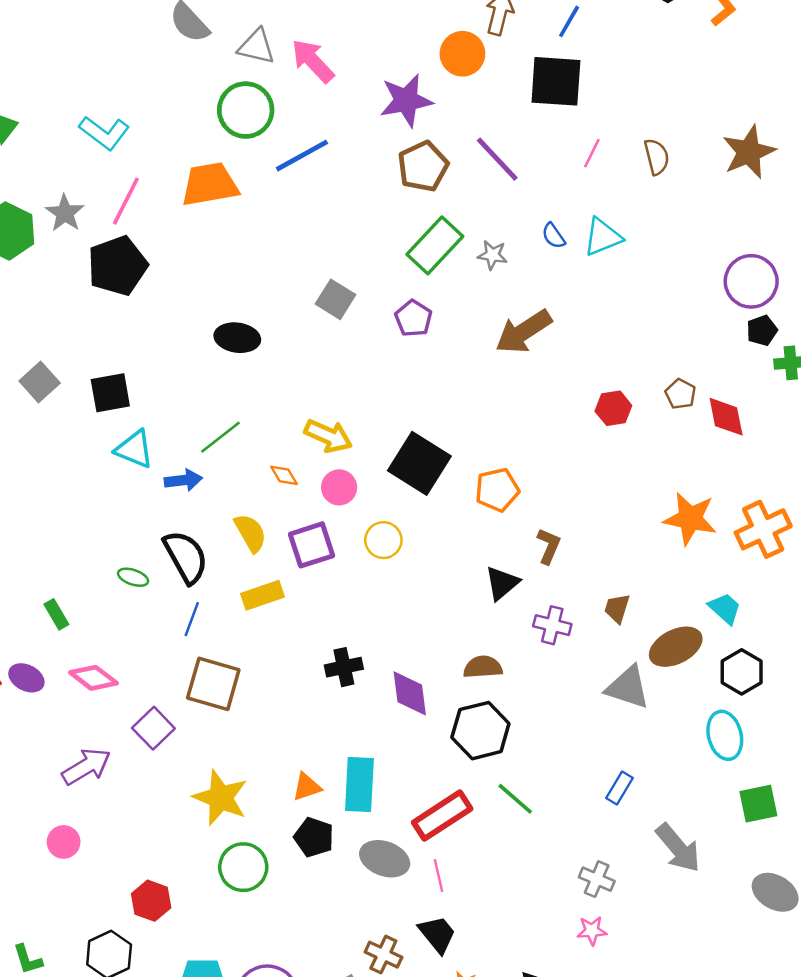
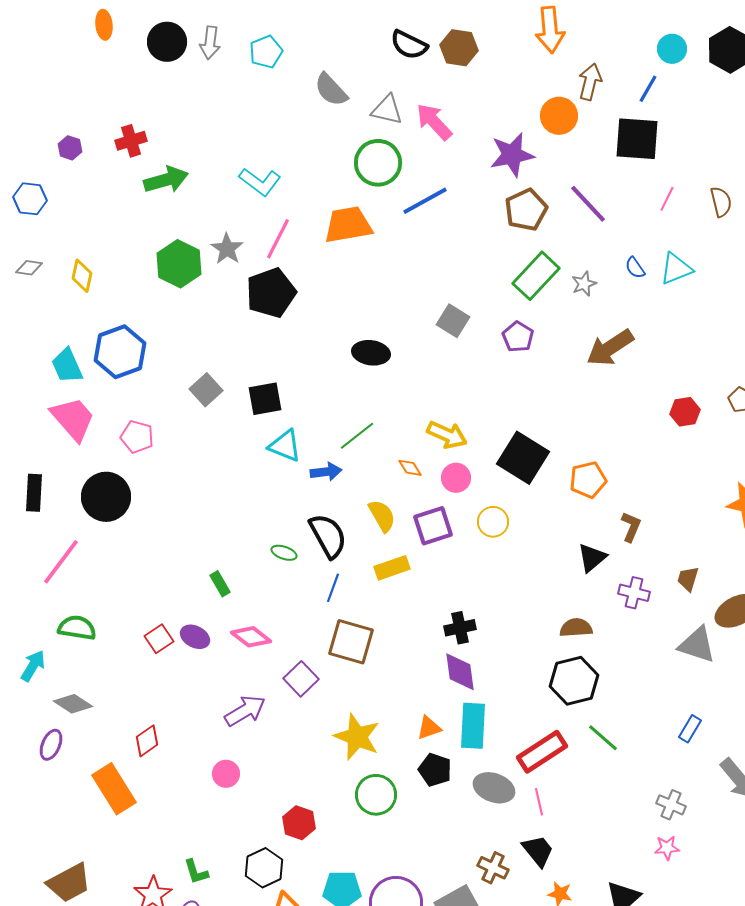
gray star: (492, 255) -> (584, 284), turned -30
purple diamond: (410, 693) -> (460, 672), moved

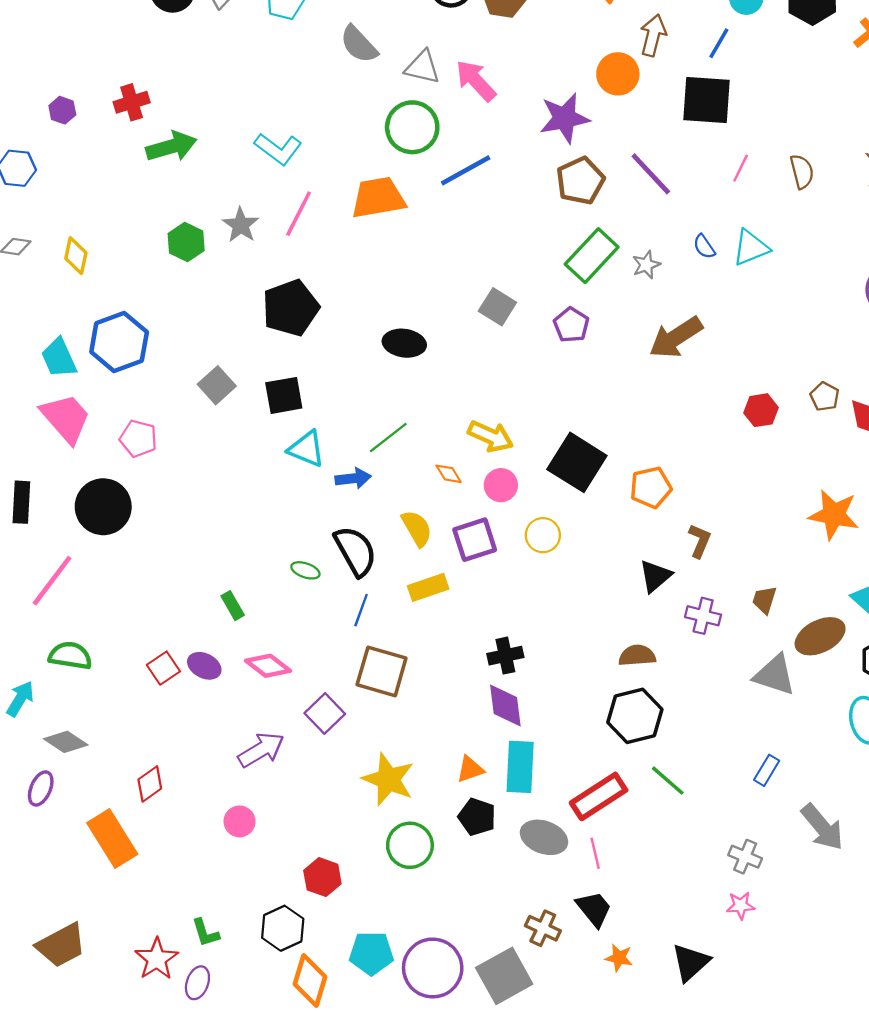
green hexagon: (179, 264) -> (186, 242), size x0.7
black pentagon: (271, 293) -> (291, 308), moved

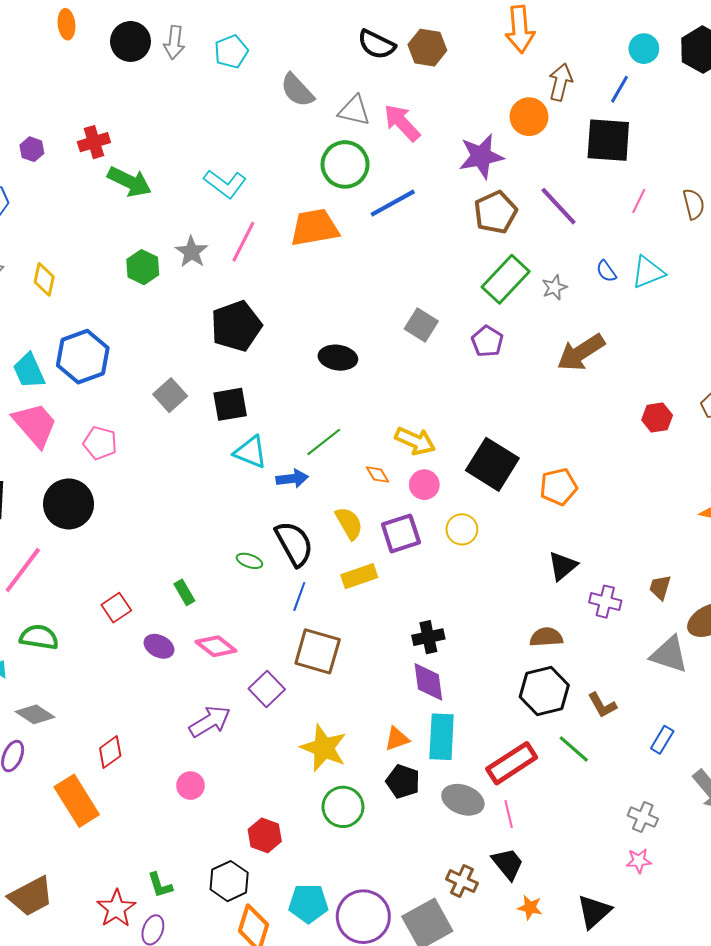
green arrow: (171, 147) -> (130, 182), turned 42
brown L-shape: (700, 541) -> (602, 705), moved, turned 128
red square: (163, 668) -> (116, 608), moved

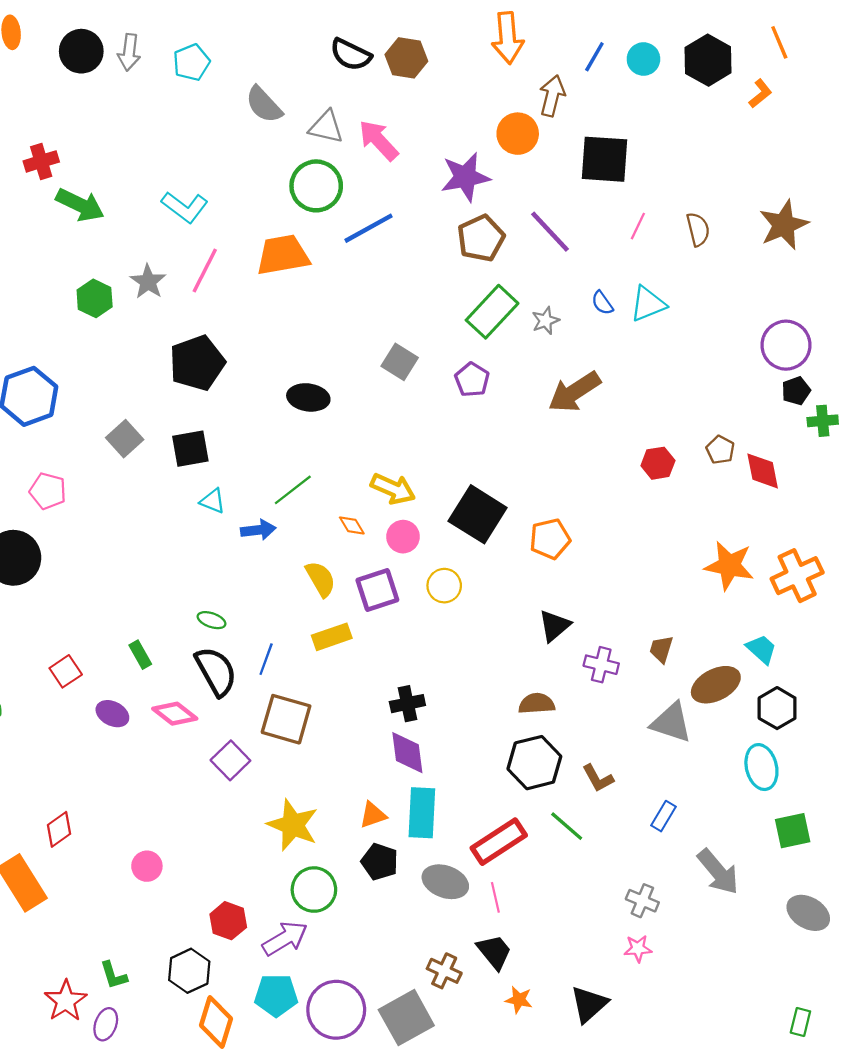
blue line: (619, 89) -> (594, 57), moved
cyan triangle: (250, 452) -> (213, 501), size x0.7
black semicircle: (294, 544) -> (216, 671), moved
purple arrow: (210, 721) -> (285, 939), moved

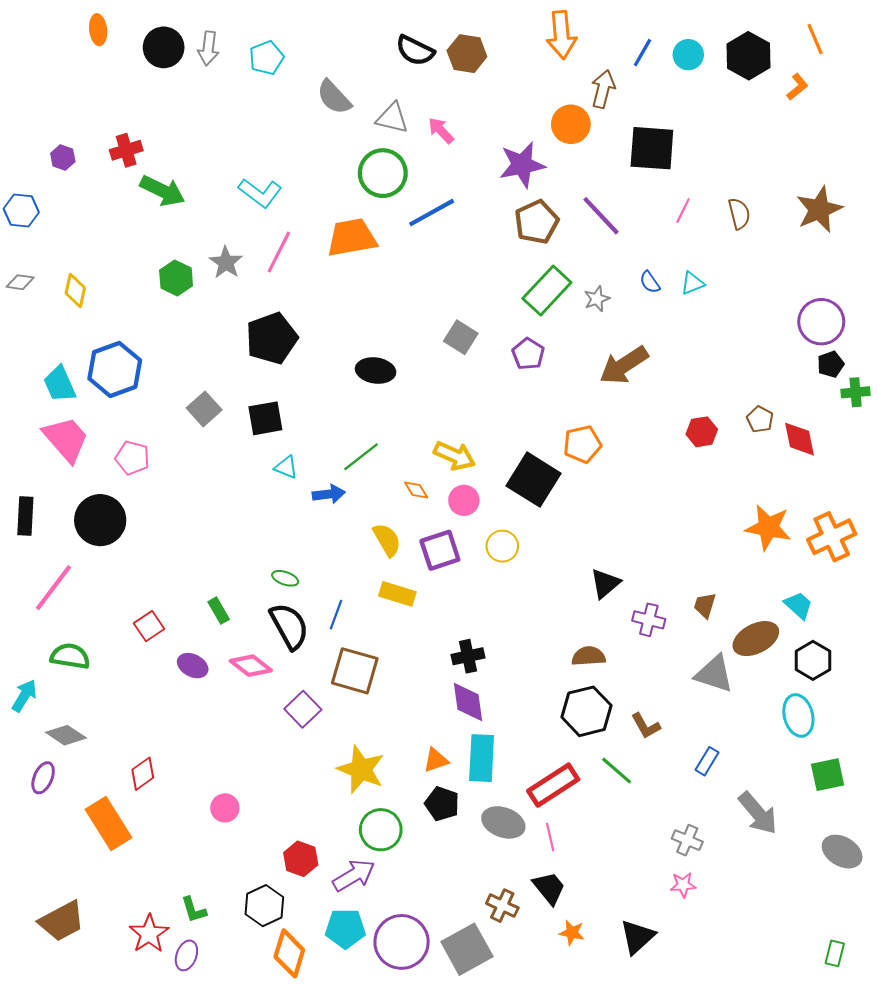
pink arrow: (379, 140) -> (441, 130), size x0.7
cyan triangle: (648, 304) -> (692, 283), size x0.7
orange pentagon: (550, 539) -> (582, 444), moved
yellow rectangle: (332, 637) -> (397, 594), turned 36

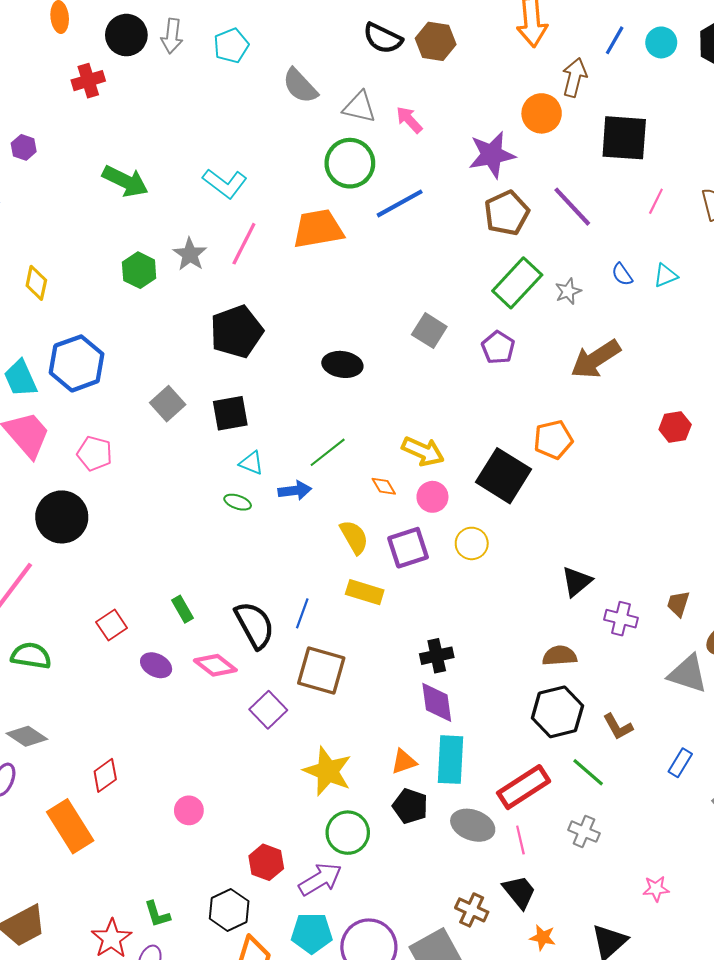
red cross: (126, 150) -> (88, 81), moved
green ellipse: (285, 578) -> (238, 502), moved
gray cross: (687, 840) -> (584, 832), moved

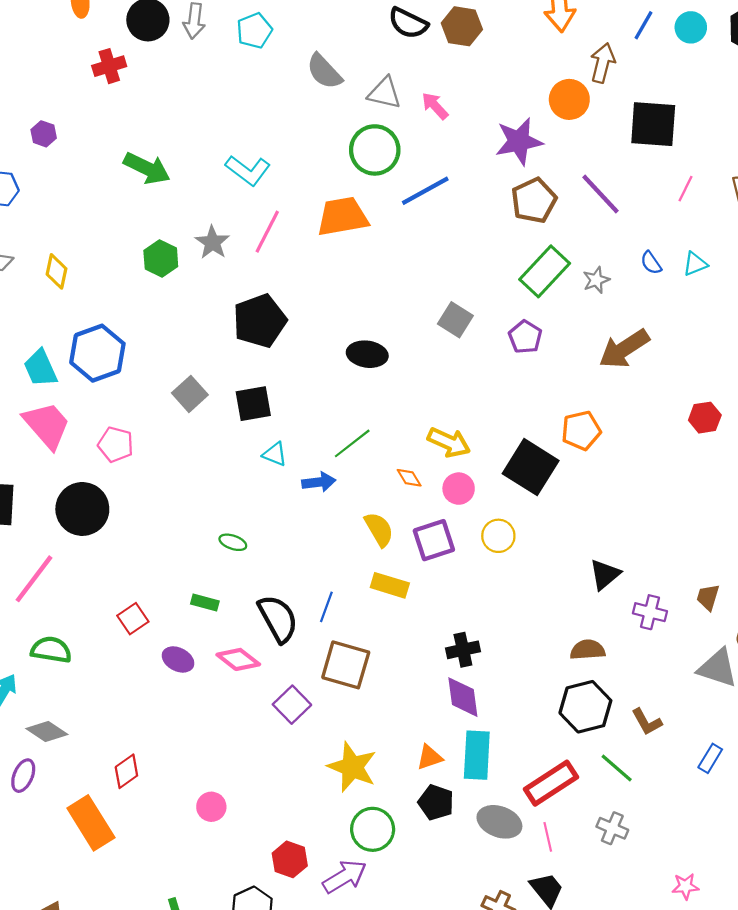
green ellipse: (238, 502) -> (233, 542), moved
green rectangle: (183, 609) -> (205, 603), turned -45

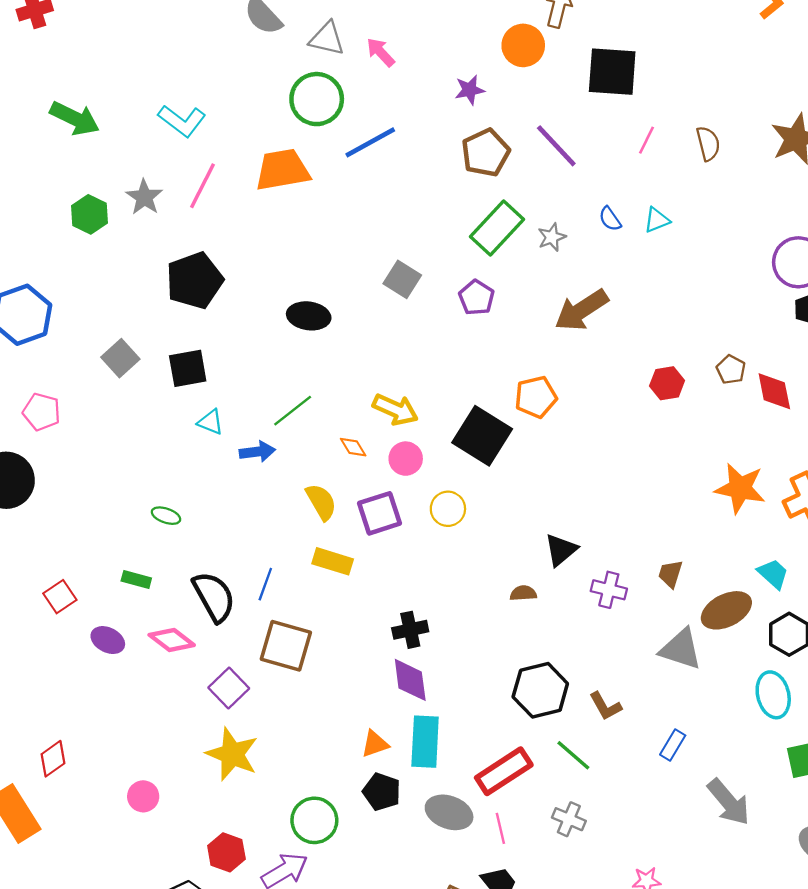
purple star: (519, 141) -> (470, 90), size x0.6
brown semicircle: (588, 650) -> (523, 593), moved, size x0.7
yellow star: (352, 767) -> (232, 754), moved

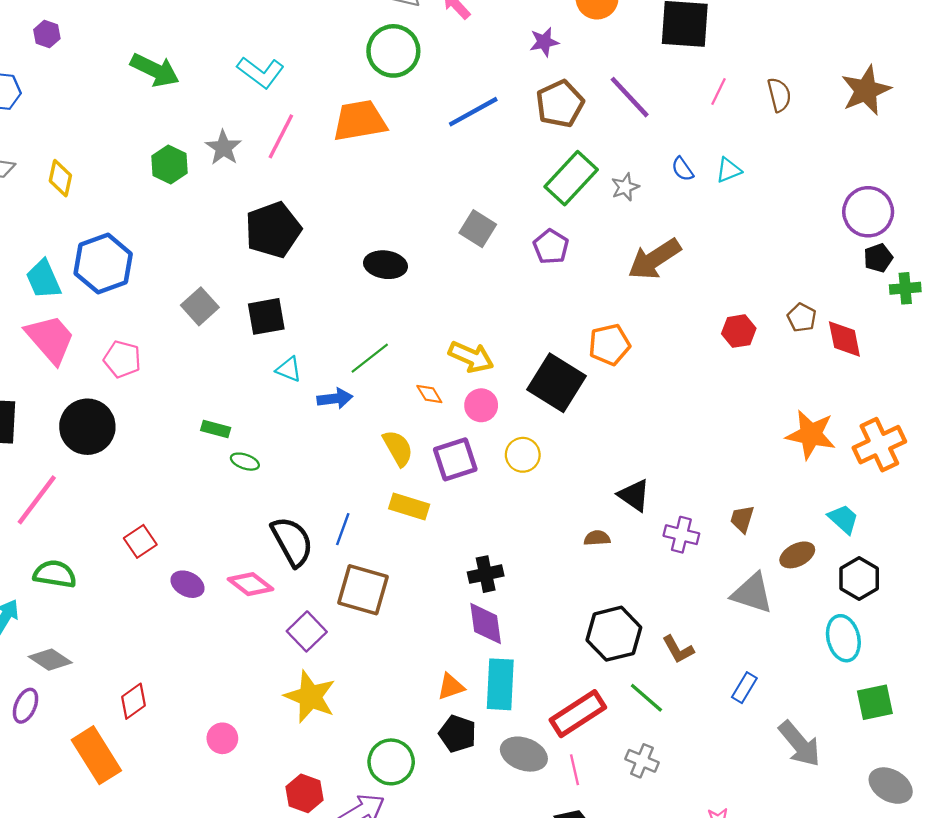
blue line: (370, 142) -> (473, 112), moved
black triangle: (561, 550) -> (634, 495), turned -45
green rectangle: (136, 580) -> (216, 429), moved
brown ellipse: (726, 610) -> (797, 555), size x0.7

